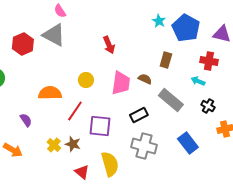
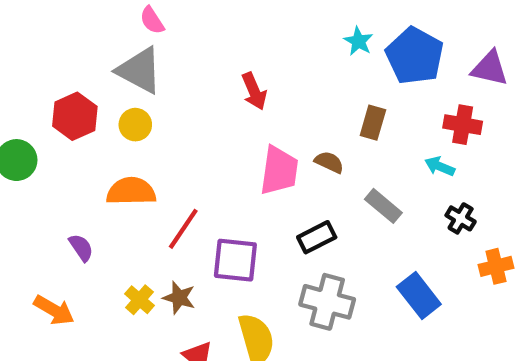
red hexagon: (23, 44) -> (75, 116), moved
yellow circle: (86, 80) -> (135, 125), moved
gray rectangle: (171, 100) -> (383, 206), size x0.7

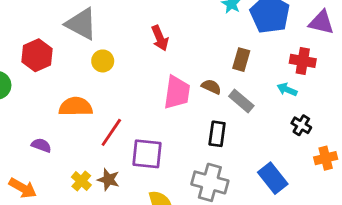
yellow circle: (135, 125) -> (103, 61), moved
gray rectangle: (383, 206) -> (241, 101), moved
black rectangle: (317, 237) -> (217, 134), moved, turned -55
purple semicircle: (81, 248) -> (41, 145), turned -36

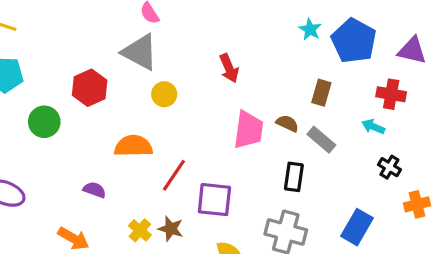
blue rectangle: (273, 178) -> (357, 227), turned 68

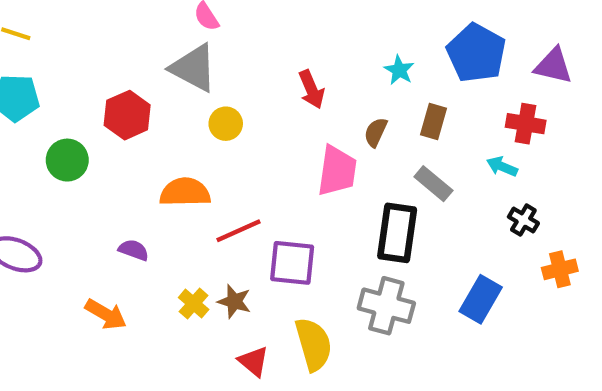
cyan star: (310, 29) -> (399, 70), moved
brown semicircle: (287, 123) -> (376, 132), moved, turned -90
red line: (174, 175) -> (239, 231), turned 32
black rectangle: (294, 177) -> (397, 233), size x1.5

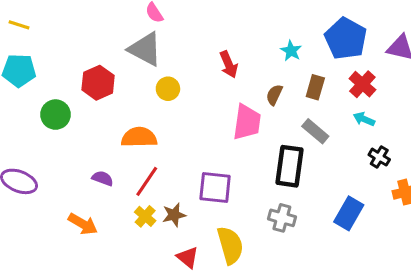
red cross: (526, 124) -> (362, 84), moved, turned 32
red line: (239, 231) -> (147, 181), moved, turned -32
brown star: (234, 301) -> (174, 215), turned -30
gray cross: (386, 306) -> (282, 218), size x0.7

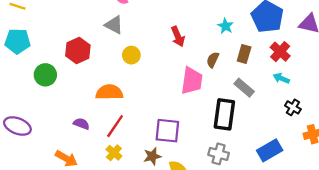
gray triangle: (145, 49) -> (114, 25), size x0.7
blue rectangle: (349, 213) -> (270, 150), turned 30
brown star: (174, 215) -> (152, 156), moved

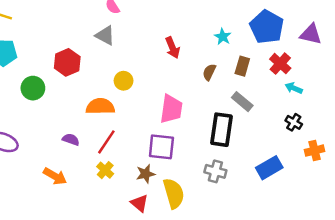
yellow circle: (131, 55) -> (124, 81), moved
cyan arrow: (281, 78) -> (294, 88), moved
pink trapezoid: (192, 81) -> (171, 109), moved

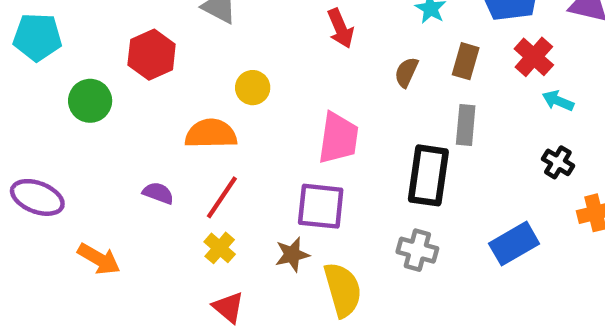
gray rectangle: (242, 102) -> (466, 125), turned 55
orange arrow: (55, 176) -> (99, 259), moved
red triangle: (139, 203) -> (228, 307), moved

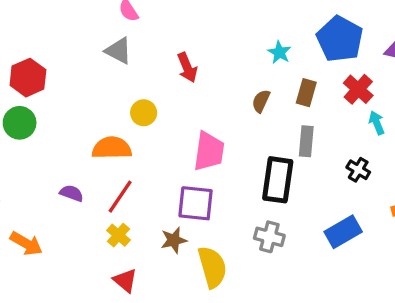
red arrow: (341, 28) -> (187, 67), moved
red hexagon: (152, 55) -> (28, 78), moved
cyan arrow: (558, 101) -> (377, 123), turned 45
black cross: (558, 162) -> (358, 170), moved

